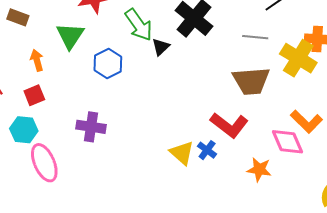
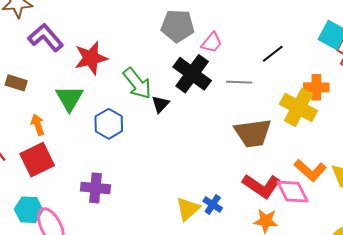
gray line: (255, 37) -> (239, 82), moved
red square: (34, 95) -> (37, 160), size x1.6
red L-shape: (229, 125) -> (261, 186), moved
cyan hexagon: (24, 130) -> (29, 210), moved
yellow triangle: (182, 153) -> (188, 209), turned 40

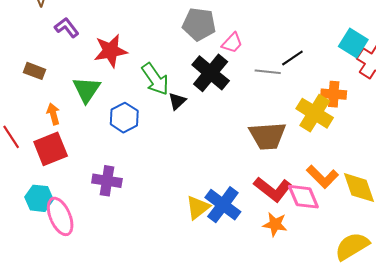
purple L-shape: (46, 38) -> (67, 28), size x0.7
gray line: (239, 82) -> (268, 72), moved
blue cross: (213, 205) -> (223, 205), size x1.8

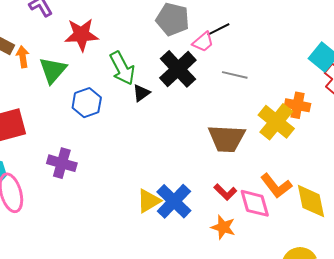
black line: (292, 58) -> (218, 29), moved
orange arrow: (53, 114) -> (23, 57), moved
red L-shape: (273, 189) -> (225, 192), size x0.6

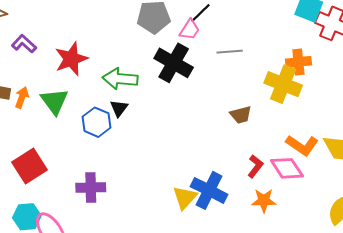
orange arrow: (23, 57) -> (22, 97), turned 45
green arrow: (122, 68) -> (120, 79), turned 140
black triangle: (141, 93) -> (119, 108), moved
brown trapezoid: (227, 138) -> (241, 115), size x0.6
red L-shape: (225, 192) -> (255, 166), turned -80

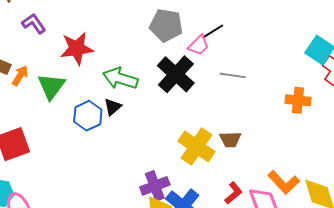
yellow cross: (283, 84) -> (196, 146), moved
purple cross: (91, 187) -> (155, 186), moved, turned -32

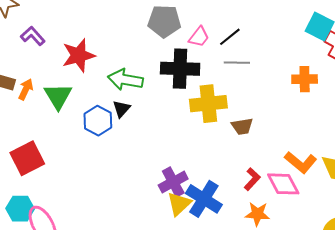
black line: (213, 31) -> (230, 37), moved
black cross: (176, 74) -> (180, 69), turned -33
yellow cross: (196, 146) -> (208, 104), moved, turned -33

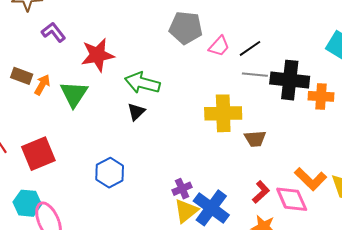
black cross: (180, 69) -> (290, 80), moved
blue hexagon: (98, 121) -> (110, 173), moved
purple cross: (173, 182) -> (182, 189), size x0.7

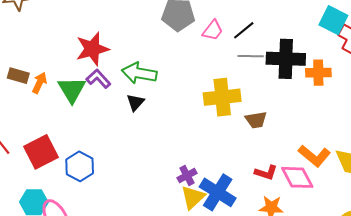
purple L-shape: (53, 32) -> (98, 79), moved
blue hexagon: (110, 173) -> (80, 166), moved
red L-shape: (261, 192) -> (266, 173), turned 65

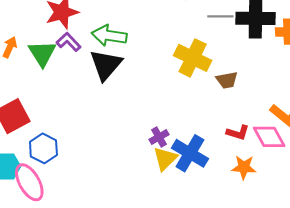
yellow cross: (222, 97) -> (193, 58), turned 33
black triangle: (135, 102) -> (106, 65), size x1.8
blue hexagon: (80, 166) -> (43, 148), moved

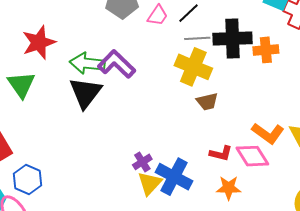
purple L-shape: (69, 42) -> (117, 64), moved, size x1.5
yellow cross: (193, 58) -> (193, 67), moved

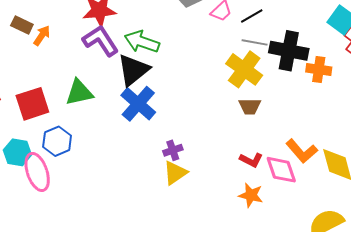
purple L-shape: (117, 64) -> (101, 41), moved
green triangle: (21, 85) -> (79, 92), moved, turned 40
blue cross: (174, 177) -> (138, 104), moved

